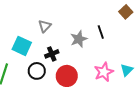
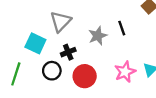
gray triangle: (45, 26) -> (61, 22), size x1.5

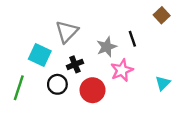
pink star: (125, 72) -> (122, 70), moved

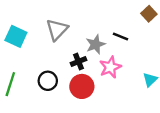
black line: (132, 39) -> (120, 36), turned -49
cyan square: (40, 55) -> (16, 36), moved
black cross: (75, 64) -> (78, 61), moved

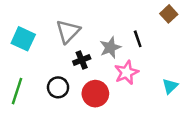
black line: (120, 36) -> (138, 39), turned 49
black cross: (78, 61) -> (82, 60), moved

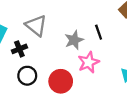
gray triangle: (68, 31) -> (36, 26), turned -35
black cross: (82, 60) -> (19, 49), moved

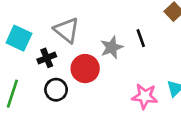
pink star: (89, 62) -> (145, 96), moved, turned 30
red circle: (61, 81) -> (85, 69), moved

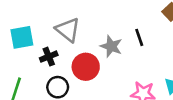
cyan square: (19, 38) -> (22, 37), turned -35
gray star: (112, 47) -> (111, 46), turned -30

